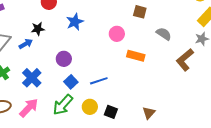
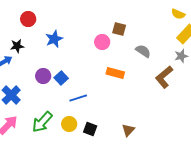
pink circle: (117, 34) -> (102, 42), moved
blue square: (71, 82) -> (61, 78), moved

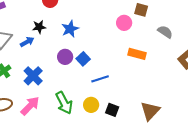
blue star: (54, 39) -> (70, 29), moved
green arrow: (42, 122) -> (64, 103), turned -70
brown triangle: (128, 130) -> (150, 111), size x1.5

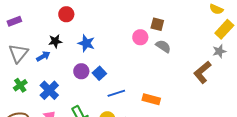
blue star: (70, 29) -> (86, 43), turned -30
gray semicircle: (165, 32) -> (163, 46), moved
orange rectangle: (137, 54) -> (151, 99), moved

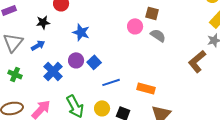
black star: (55, 41) -> (43, 22), moved
green cross: (20, 85) -> (15, 74), turned -32
blue cross: (49, 90) -> (53, 71), moved

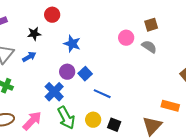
brown square: (152, 13) -> (151, 25), moved, turned -32
blue cross: (53, 71) -> (54, 92), moved
blue line: (111, 82) -> (102, 94), turned 42
orange rectangle: (146, 88) -> (170, 106), moved

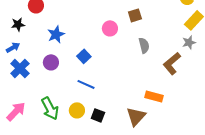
blue star: (72, 44) -> (56, 34), turned 30
gray semicircle: (149, 47) -> (144, 45), moved, turned 42
blue square: (85, 74) -> (84, 56), moved
blue cross: (54, 92) -> (20, 68), moved

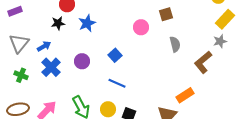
black star: (18, 24) -> (58, 23), moved
blue star: (56, 34) -> (87, 23), moved
orange rectangle: (154, 96) -> (185, 95), turned -48

